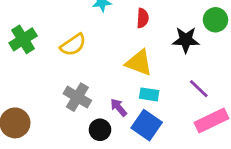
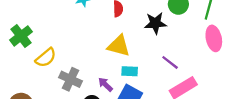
yellow semicircle: (73, 45) -> (46, 58), moved

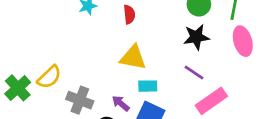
black star: (155, 23) -> (196, 37), moved
green cross: (21, 36) -> (18, 88), moved

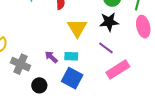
yellow triangle: (133, 58) -> (77, 28), moved, turned 45
purple arrow: (121, 103) -> (51, 57), moved

